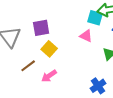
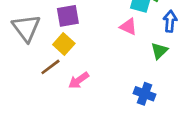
yellow square: (49, 49) -> (64, 44), moved
blue cross: (98, 86) -> (144, 94), turned -35

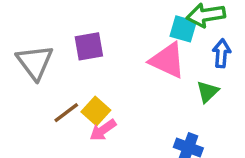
pink triangle: (128, 27) -> (167, 60), size x1.6
yellow square: (64, 44) -> (96, 111), moved

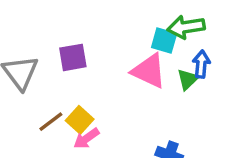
green triangle: (208, 92) -> (188, 79), moved

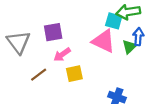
yellow square: (80, 120) -> (74, 74), moved, turned 36
pink arrow: (86, 138) -> (62, 55), moved

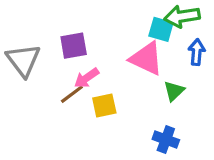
green triangle: (129, 47) -> (174, 91), moved
brown line: (39, 75) -> (72, 94), moved

